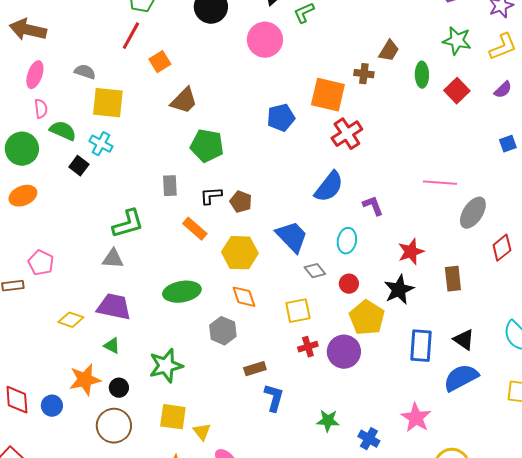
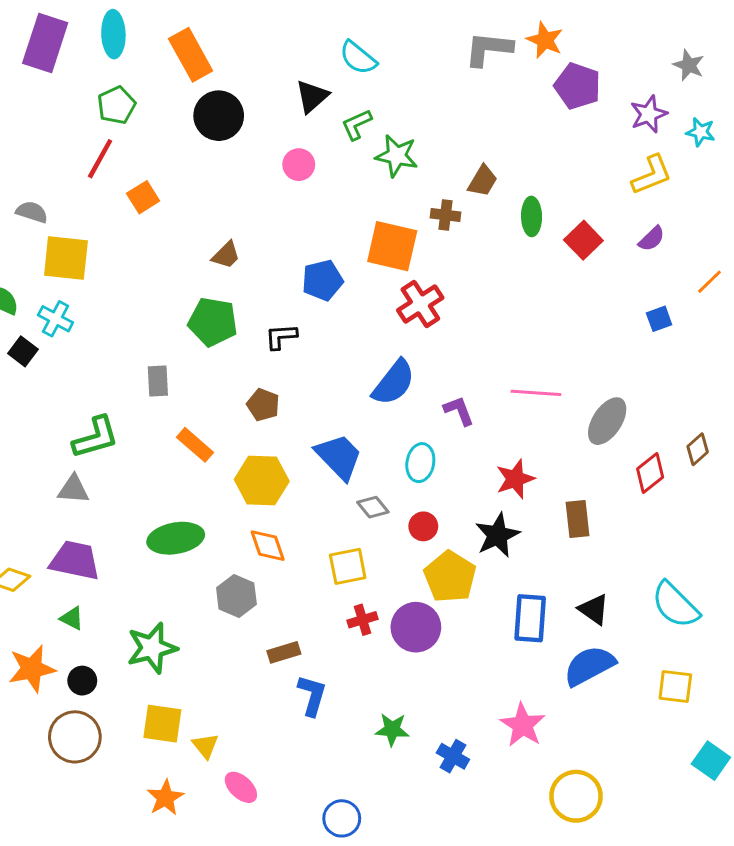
pink circle: (265, 40) -> (299, 165), size x0.6
green star: (457, 41) -> (397, 156), moved
brown trapezoid: (184, 101) -> (226, 255), moved, size x0.7
pink line: (440, 183) -> (536, 393), moved
black L-shape: (211, 196) -> (281, 337), moved

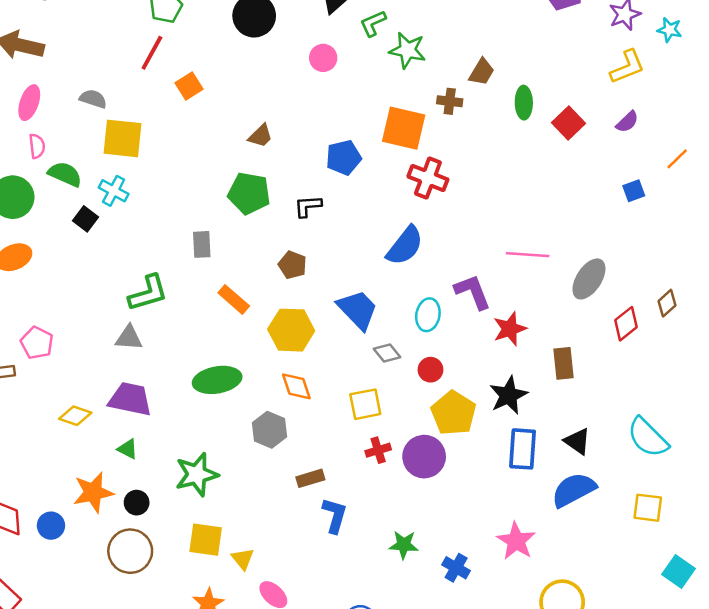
red cross: (420, 304) -> (428, 178), turned -36
purple L-shape: (459, 411) -> (473, 292), moved, size x1.4
black star: (497, 535) -> (508, 395), moved

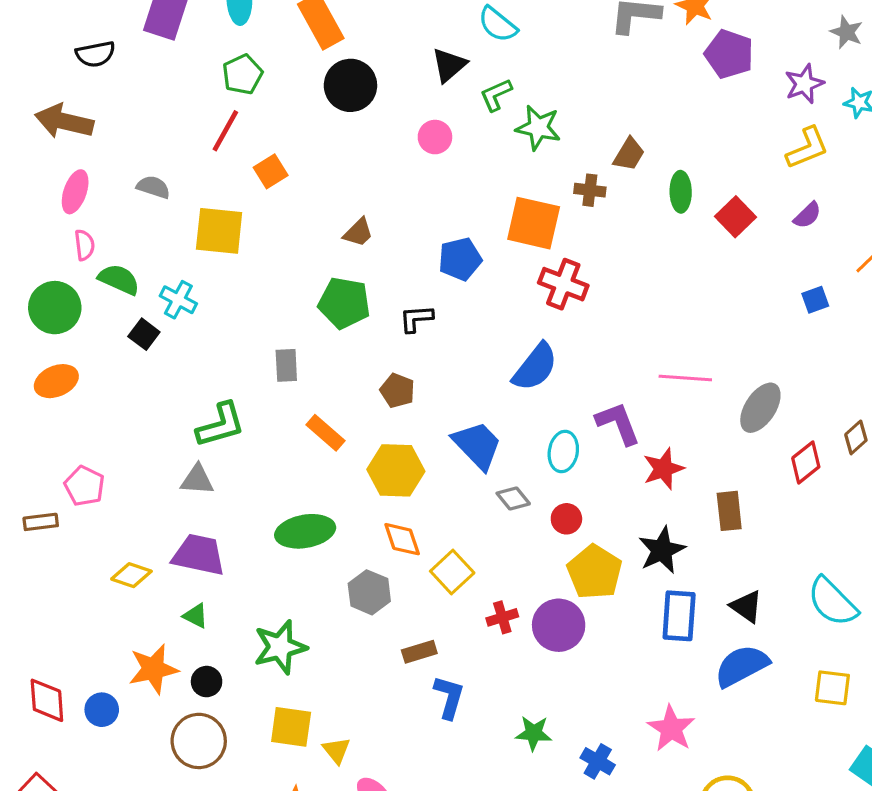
yellow square: (123, 138) -> (219, 231), moved
yellow square: (365, 404) -> (452, 572), moved, turned -32

